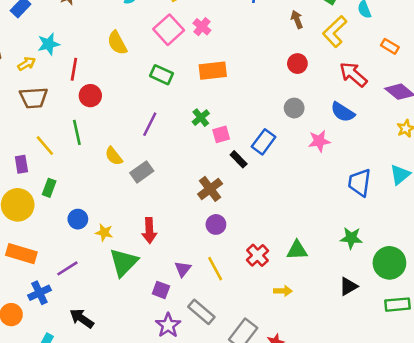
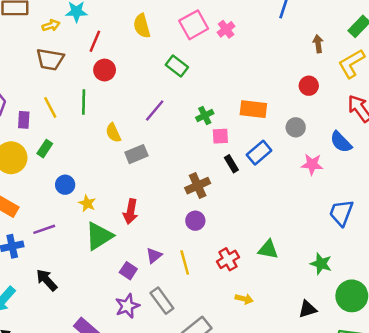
orange rectangle: (213, 71) -> (253, 109), moved
green triangle: (297, 250) -> (268, 250), moved

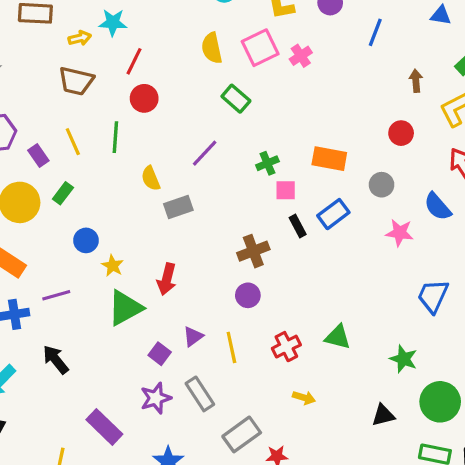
yellow semicircle: (142, 26) -> (212, 48), moved
purple rectangle: (24, 120) -> (38, 155), turned -42

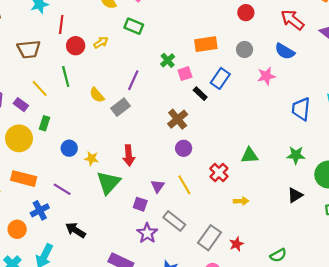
yellow arrow: (80, 38) -> (101, 42), moved
purple line: (205, 153) -> (133, 80), moved
purple line: (56, 295) -> (62, 189), turned 66

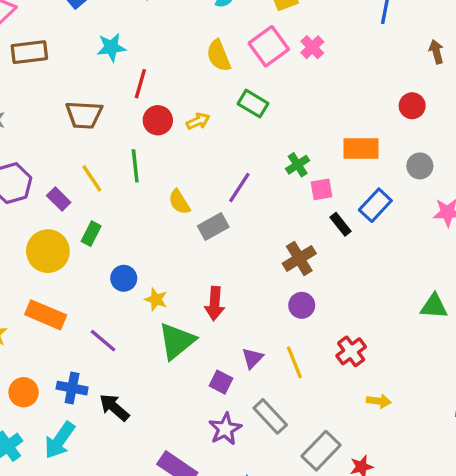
red circle: (246, 13) -> (412, 106), moved
green triangle: (250, 155) -> (434, 306), moved
blue cross: (40, 210) -> (72, 388), moved, turned 30

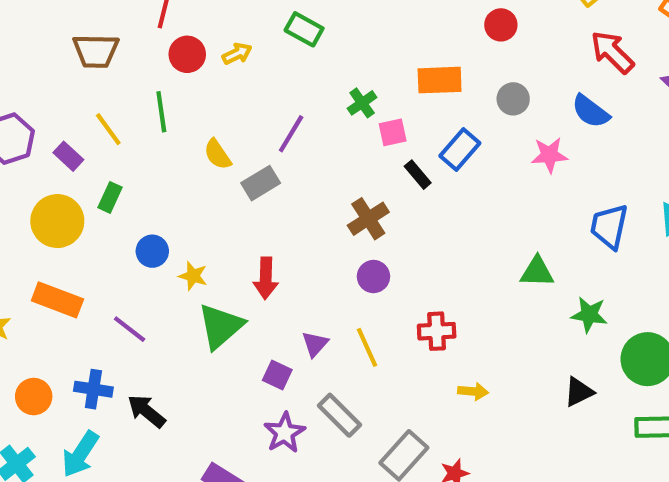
red cross: (351, 351) -> (437, 331), turned 36

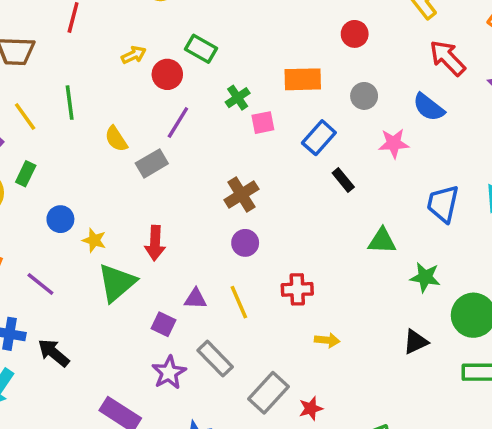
green rectangle: (304, 29) -> (201, 49), moved
red circle: (187, 54) -> (167, 74), moved
black rectangle: (418, 175) -> (343, 180), moved
purple triangle: (315, 344) -> (195, 299), turned 50

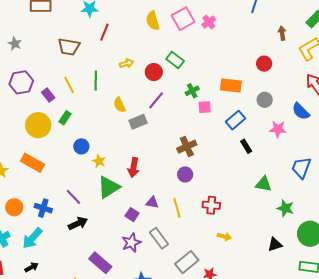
yellow arrow: (134, 55) -> (127, 63), moved
purple line: (40, 284) -> (73, 197), moved
black arrow: (54, 353) -> (78, 223), moved, turned 108

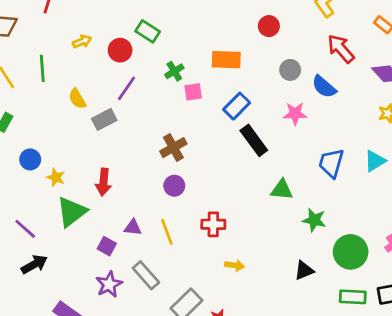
gray circle: (265, 100) -> (290, 70), moved
black rectangle: (246, 146) -> (254, 140), size x1.6

